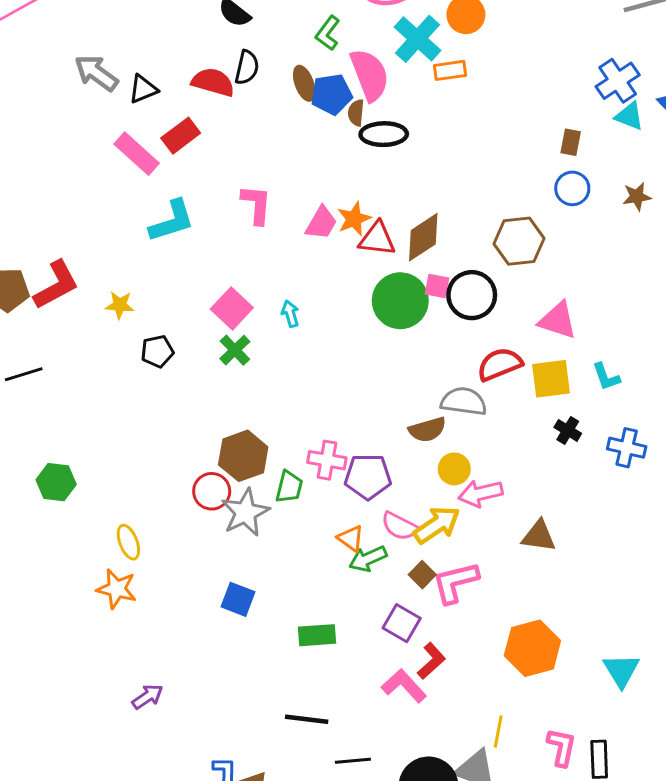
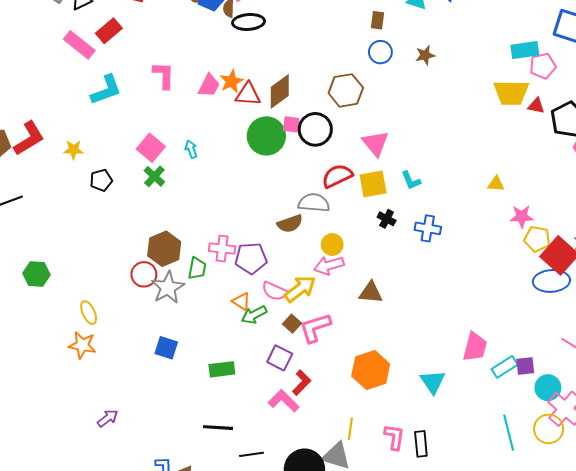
pink triangle: (558, 320) -> (375, 143), turned 36
yellow circle: (454, 469) -> (332, 245), moved

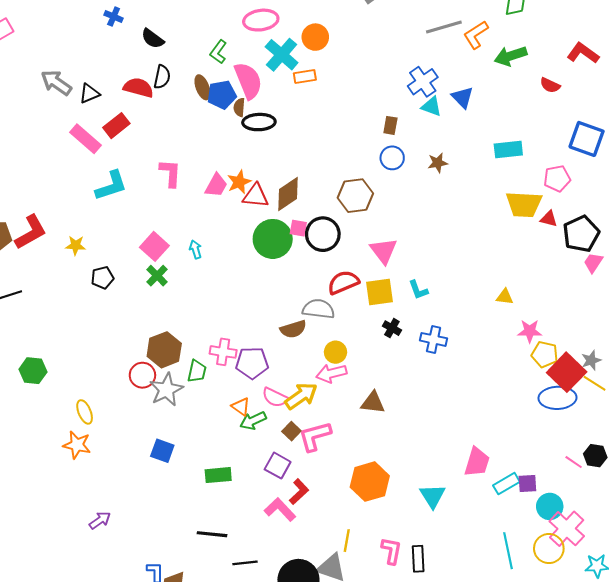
cyan rectangle: (525, 50) -> (508, 150), moved

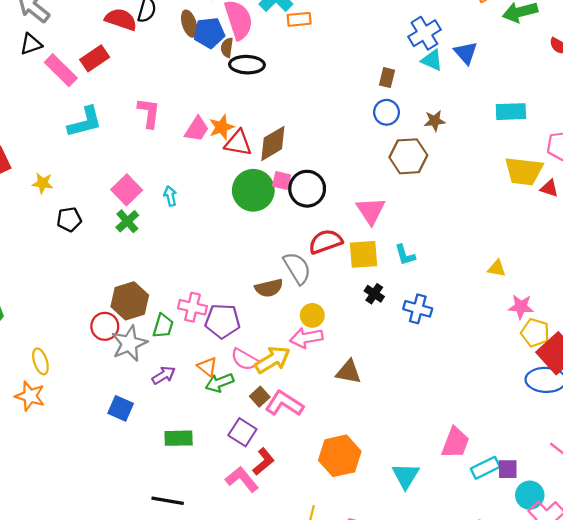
black triangle: (89, 93) -> (31, 44), moved
brown hexagon: (355, 196) -> (408, 156), moved
gray semicircle: (318, 309) -> (297, 268), turned 48
pink L-shape: (315, 436) -> (284, 404), turned 44
purple arrow: (100, 520) -> (164, 375), moved

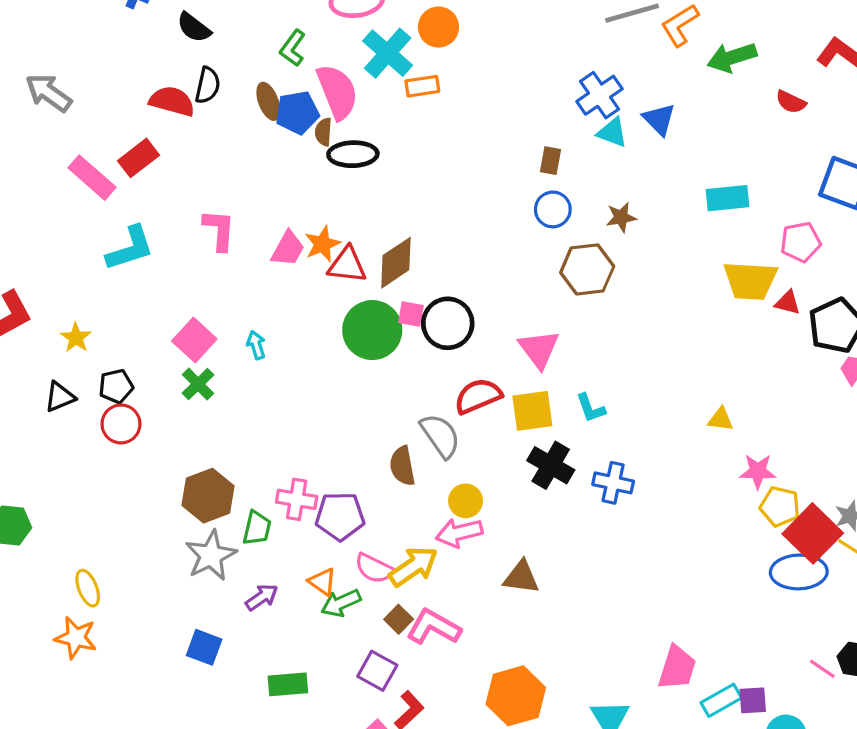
black triangle: (31, 44) -> (60, 397), moved
yellow star: (43, 183) -> (76, 338), turned 30
brown semicircle: (269, 288) -> (402, 466), turned 96
black cross: (374, 294) -> (551, 465), size x1.6
red circle: (105, 326) -> (121, 424), moved

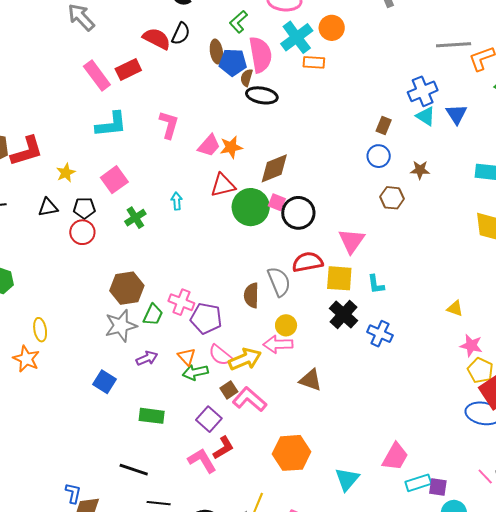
red triangle: (347, 265) -> (223, 185), moved, turned -32
brown hexagon: (587, 269) -> (392, 198), size x0.7
pink square: (194, 340) -> (114, 180), moved

